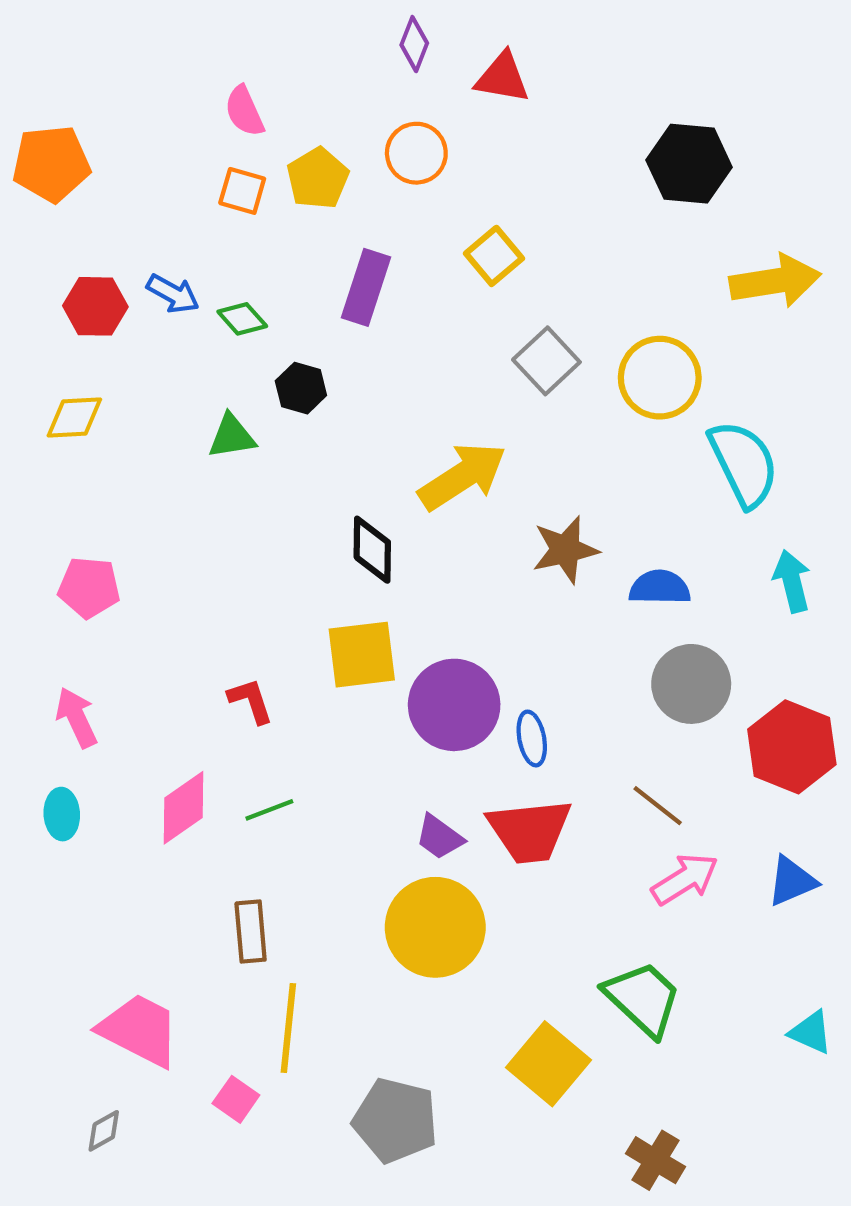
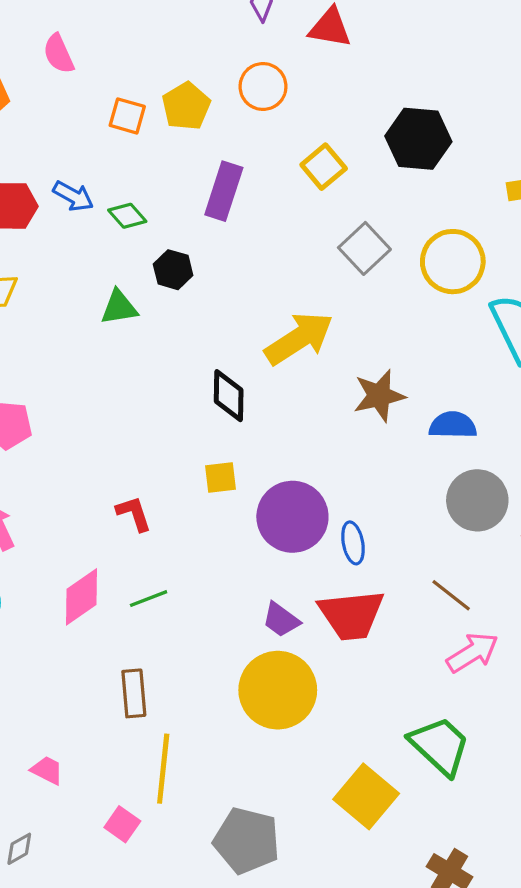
pink semicircle: (244, 111) -> (59, 54), moved
black hexagon: (689, 164) -> (418, 139), moved
yellow square: (362, 655) -> (220, 477), size x0.6
pink trapezoid: (139, 1030) -> (47, 770), size x0.5

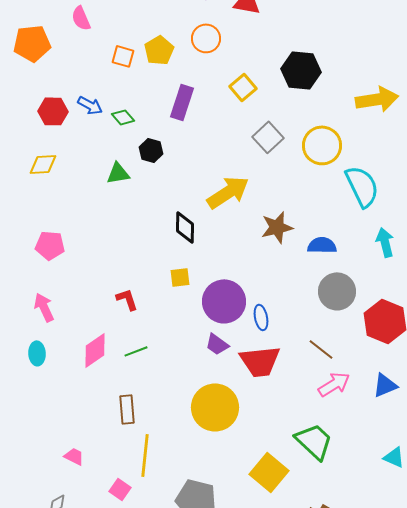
purple trapezoid: (281, 620) -> (217, 344), moved

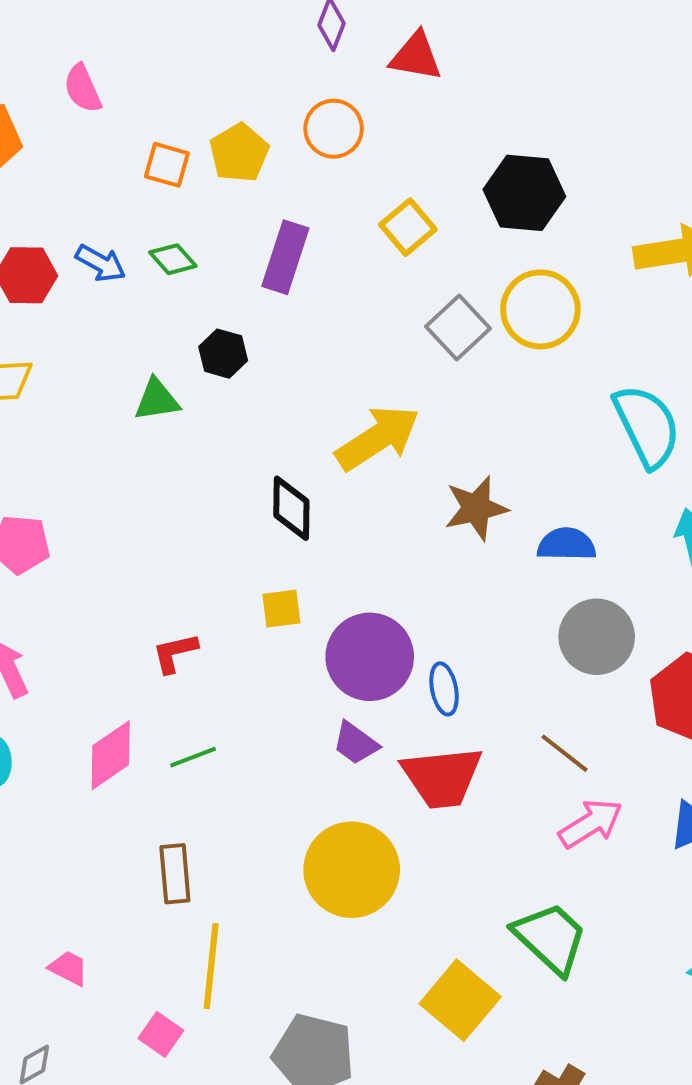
green diamond: (123, 117) -> (173, 259), moved
yellow circle: (322, 145) -> (540, 309), moved
red L-shape: (127, 299) -> (175, 653), turned -85

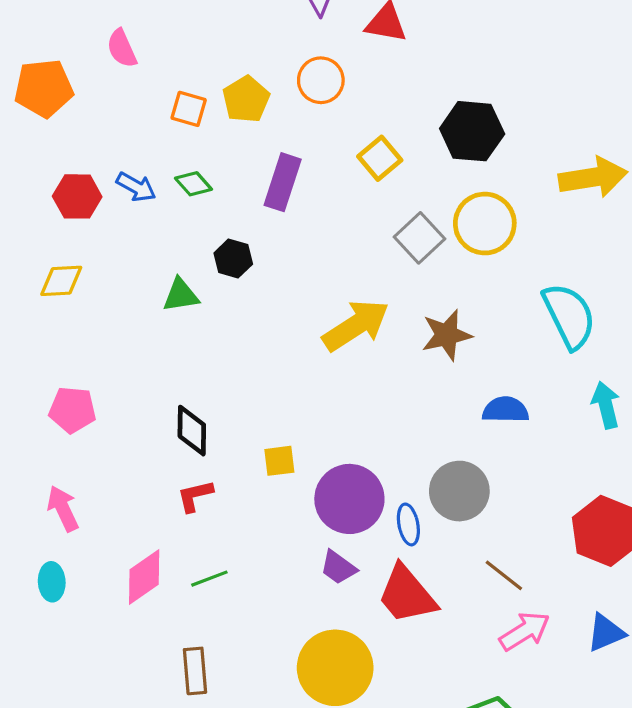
black diamond: (291, 508) -> (192, 431), moved
brown star: (476, 508) -> (447, 335), moved
gray circle: (597, 637) -> (459, 491), moved
red trapezoid: (442, 777) -> (407, 595), turned 56

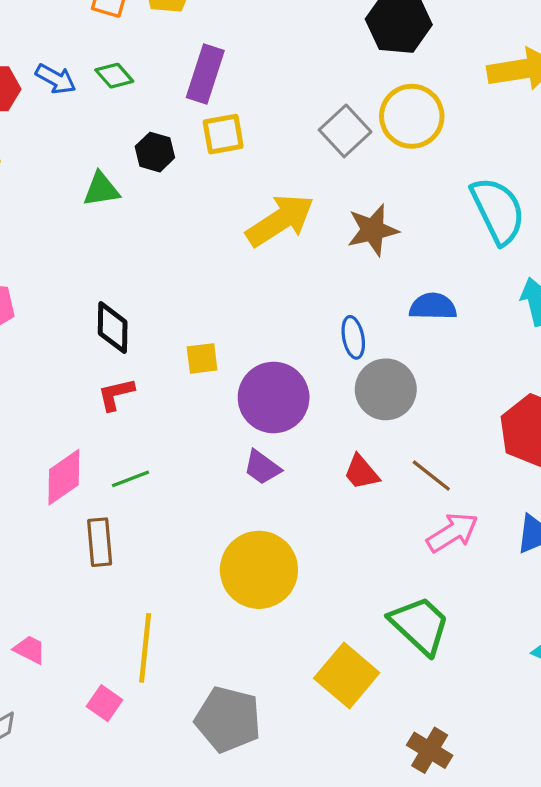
yellow square: (380, 158) -> (223, 134), moved, turned 30
blue ellipse: (408, 524) -> (353, 337), moved
red trapezoid: (407, 595) -> (361, 472), moved, size x0.6
brown rectangle: (195, 671) -> (100, 542), moved

